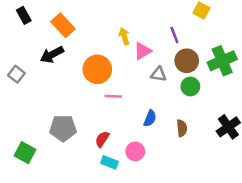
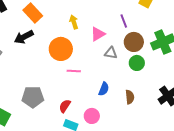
yellow arrow: (124, 36) -> (74, 22), moved

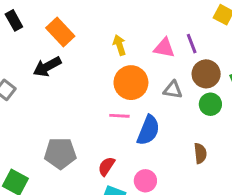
pink triangle: (98, 34) -> (164, 48), moved, turned 42
orange circle: (61, 49) -> (131, 83), moved
blue semicircle: (104, 89) -> (148, 130), moved, size x1.5

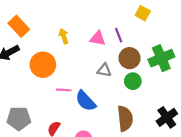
orange circle: (131, 83) -> (43, 65), moved
blue semicircle: (148, 130) -> (86, 101), turned 115
brown semicircle: (200, 153) -> (125, 118), size x1.6

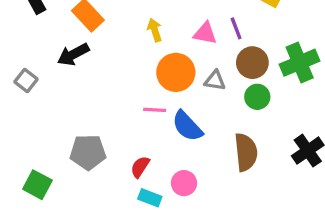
orange circle: (43, 65) -> (176, 72), moved

